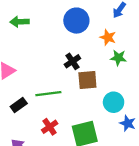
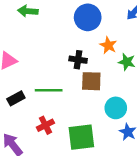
orange star: (108, 37) -> (108, 45), moved
black cross: (72, 61) -> (78, 60), turned 35

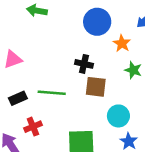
orange star: (108, 45) -> (122, 43), moved
red cross: (45, 125) -> (33, 127), moved

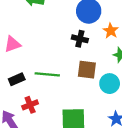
black cross: (84, 64) -> (80, 39), moved
cyan circle: (118, 116) -> (110, 84), moved

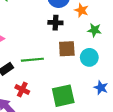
red cross: (30, 105) -> (22, 90), turned -32

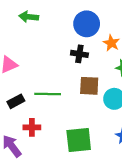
red cross: (22, 90) -> (32, 127), turned -32

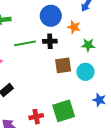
green line: (48, 94) -> (25, 43), moved
red cross: (32, 127) -> (36, 117), moved

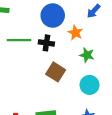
brown square: (63, 65) -> (56, 72), turned 30
cyan circle: (85, 72) -> (89, 85), moved

